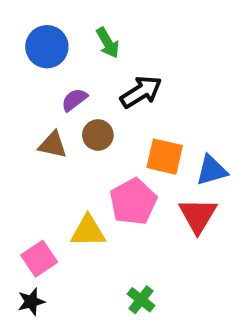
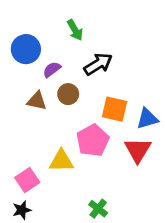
blue circle: (47, 47) -> (26, 49), moved

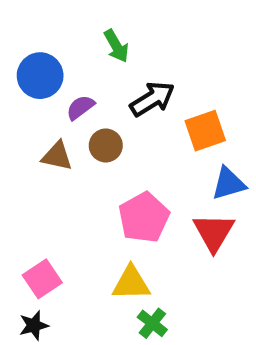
orange square: (115, 109) -> (205, 131), moved, turned -32
yellow triangle: (61, 161) -> (131, 283), moved

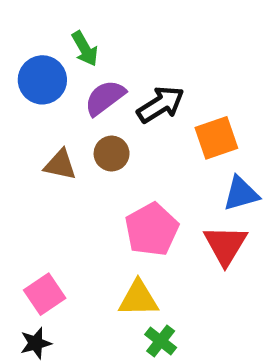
green arrow: (116, 46) -> (85, 49), moved
purple semicircle: (80, 107) -> (105, 98), moved, size x1.4

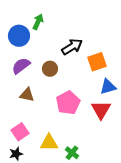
green arrow: (85, 49) -> (38, 22), turned -126
purple semicircle: (105, 98) -> (21, 66), moved
brown triangle: (60, 165) -> (27, 95), moved
yellow triangle: (138, 299) -> (49, 143), moved

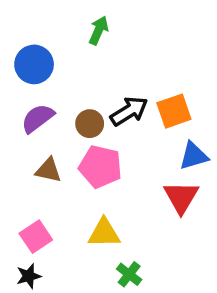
green arrow: (38, 22) -> (99, 30), moved
black arrow: (72, 47) -> (129, 111), moved
pink pentagon: (68, 103) -> (100, 167), moved, turned -30
yellow triangle: (49, 143) -> (104, 233), moved

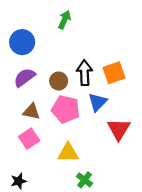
black arrow: (129, 111) -> (85, 73), turned -60
blue triangle: (194, 156) -> (97, 102), moved, turned -30
pink square: (36, 237) -> (29, 139), moved

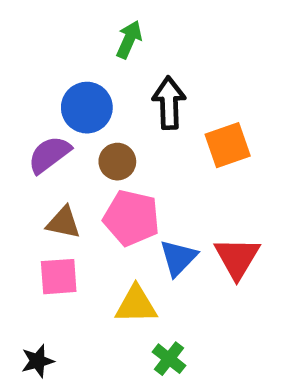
blue circle: (22, 42) -> (87, 108), moved
black arrow: (85, 73) -> (169, 103), moved
blue triangle: (97, 102) -> (178, 258), moved
pink square: (29, 139) -> (59, 277), turned 30

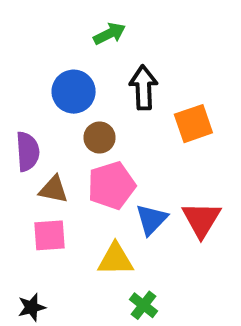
green arrow: (129, 40) -> (109, 34), turned 40
purple semicircle: (49, 155) -> (28, 151), moved, turned 123
pink pentagon: (131, 218) -> (111, 185), turned -30

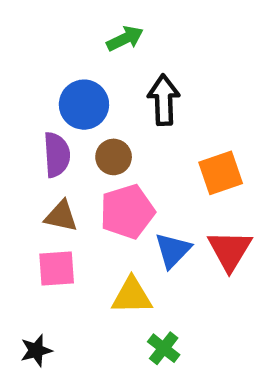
orange square: (193, 124) -> (221, 173), moved
purple semicircle: (28, 151) -> (57, 155), moved

